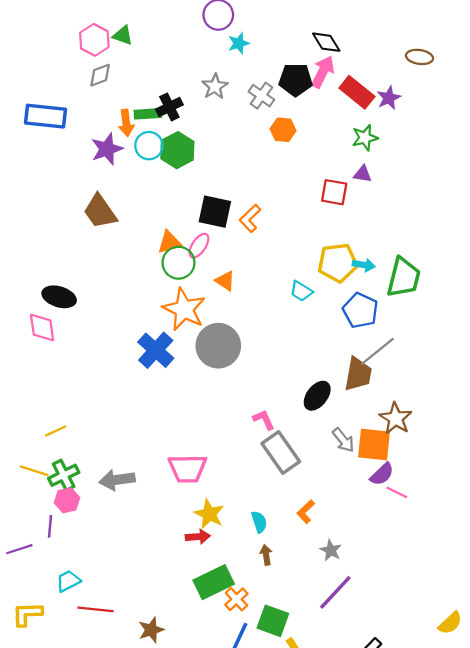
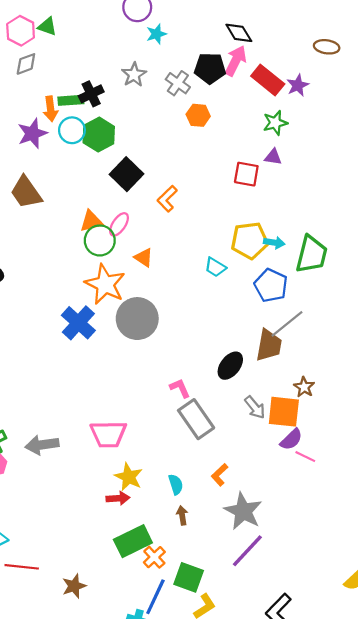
black square: (215, 212) -> (127, 174), moved, turned 32
brown star: (396, 418) -> (304, 387), size x0.7
gray star: (331, 550) -> (243, 511), size x1.8

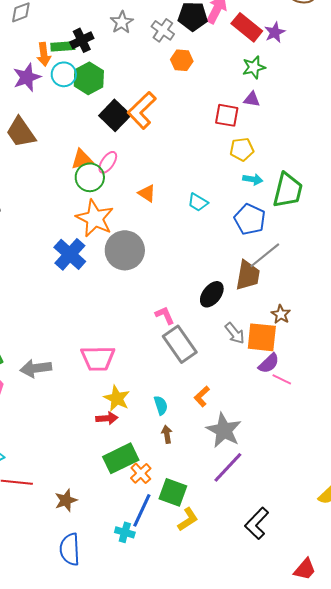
orange L-shape: (167, 199) -> (142, 110), moved, size x1.5
yellow pentagon: (250, 240) -> (242, 149), moved, size x0.7
orange triangle: (144, 258) -> (147, 193), moved

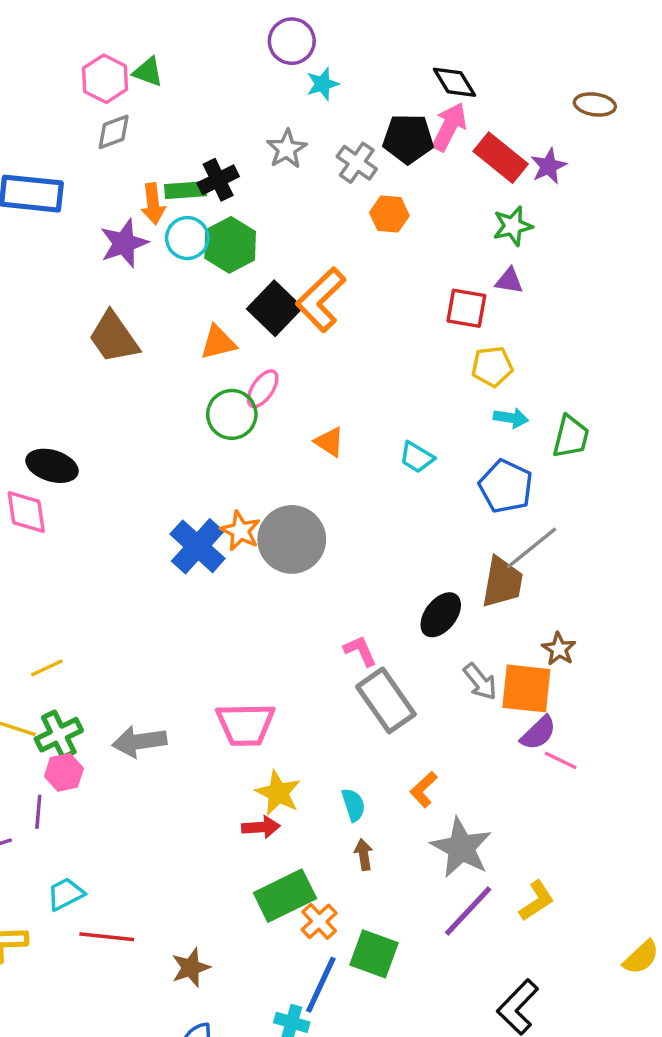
orange triangle: (82, 159) -> (218, 343), moved
green trapezoid: (288, 190) -> (571, 437), size x0.7
orange star: (95, 218) -> (240, 531), moved, size x0.6
yellow L-shape: (188, 519) -> (537, 901), moved

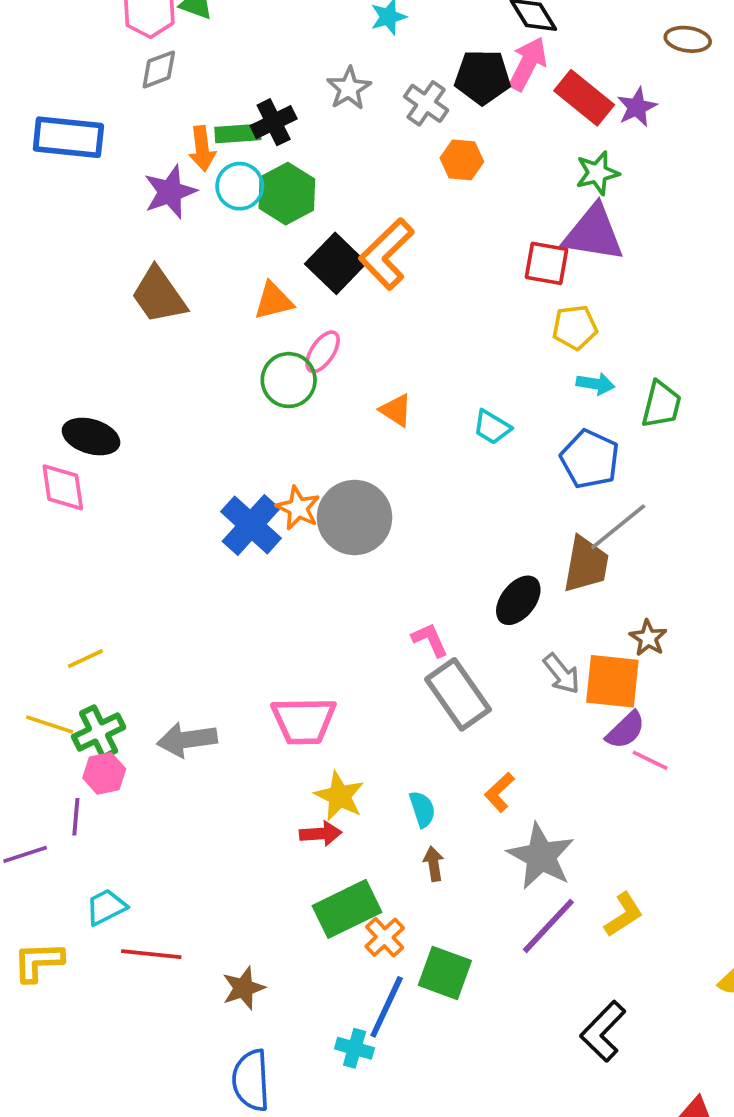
purple triangle: (509, 281) -> (594, 233), size x2.0

